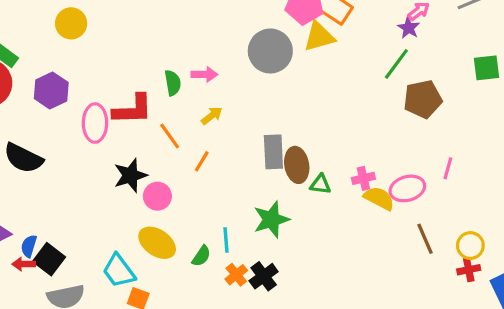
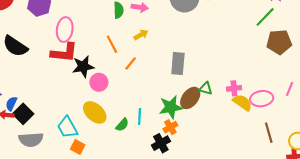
red L-shape: (133, 109) -> (64, 53), moved
brown ellipse: (297, 165) -> (190, 98), moved, turned 40
orange cross: (236, 275) -> (170, 127), moved

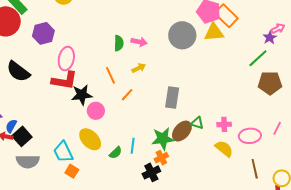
yellow semicircle: (242, 103) -> (224, 149), moved

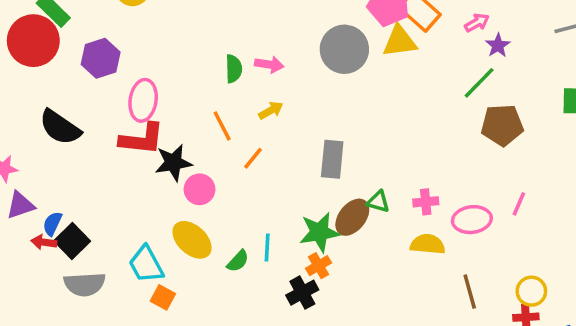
pink arrow: (278, 29) -> (477, 23), moved
yellow semicircle: (224, 149) -> (428, 244), turned -30
brown line: (255, 169) -> (470, 292), moved

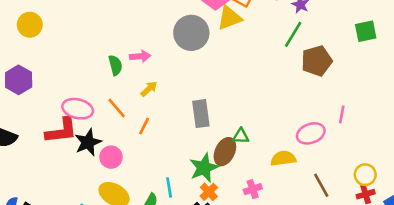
pink ellipse: (143, 100) -> (78, 109), moved, turned -72
pink cross: (426, 202) -> (253, 189), moved

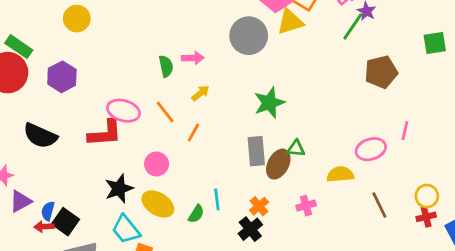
green line: (293, 34) -> (353, 26), moved
gray rectangle: (201, 114) -> (256, 151), moved
black star: (88, 142) -> (119, 189), moved
green star: (204, 168) -> (269, 103), moved

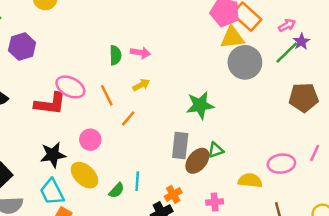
gray circle: (249, 36) -> (245, 62), moved
green triangle: (296, 148) -> (216, 150), turned -35

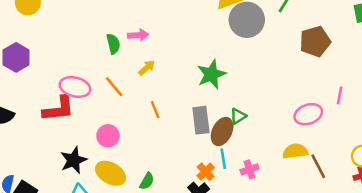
orange line: (128, 118) -> (155, 110), moved, turned -49
cyan line: (137, 181) -> (223, 159), moved
yellow semicircle: (250, 181) -> (295, 151), moved

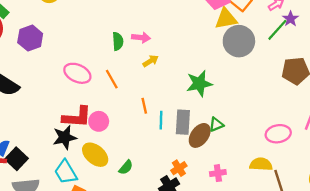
yellow arrow: (147, 68) -> (150, 61), moved
red L-shape: (59, 109) -> (77, 117), moved
cyan line: (223, 159) -> (161, 120), moved

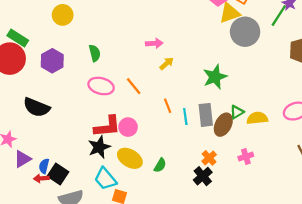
green semicircle: (118, 41) -> (95, 53), moved
yellow semicircle: (261, 164) -> (257, 118), moved

